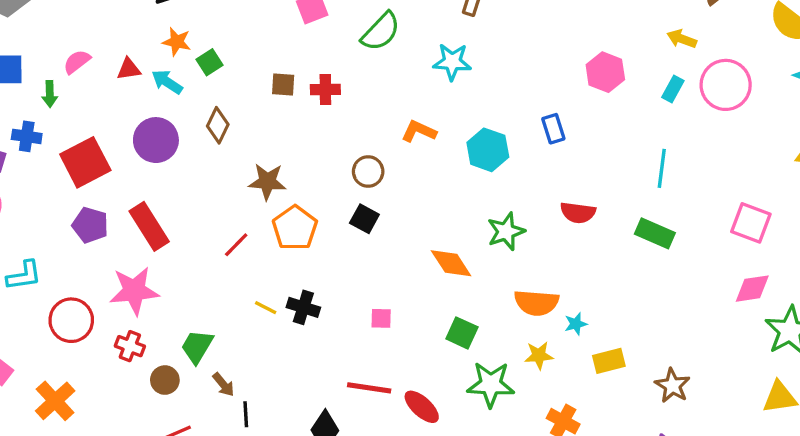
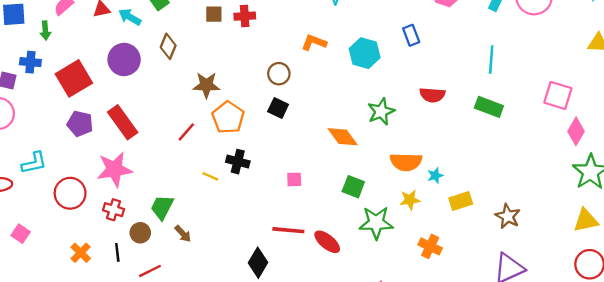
pink diamond: (752, 289) -> (576, 131), moved, turned -48
black cross: (303, 307) -> (238, 162), moved
orange cross: (55, 401) -> (81, 253), moved, size x0.7
black line: (246, 414) -> (117, 252), moved

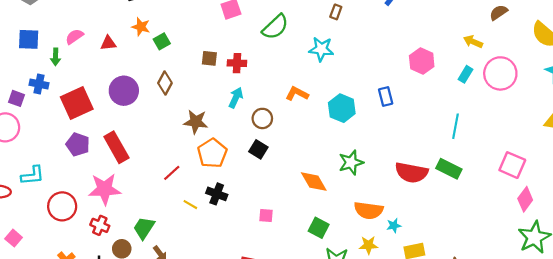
cyan arrow: (130, 17) -> (236, 98), moved, turned 78
red semicircle: (432, 95) -> (412, 173), moved, size x1.4
red line: (186, 132) -> (172, 173), moved

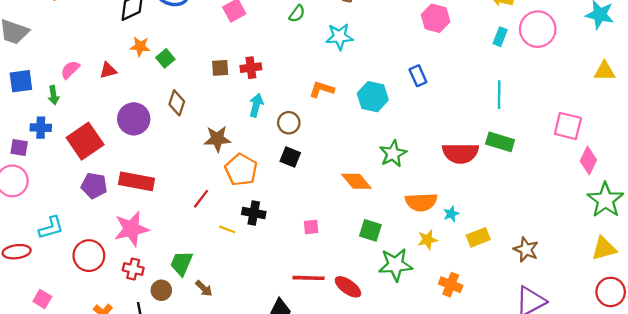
green semicircle: (275, 27) -> (297, 14), moved, size x0.6
pink hexagon: (422, 61) -> (436, 18), moved
red rectangle: (116, 147) -> (136, 181), turned -40

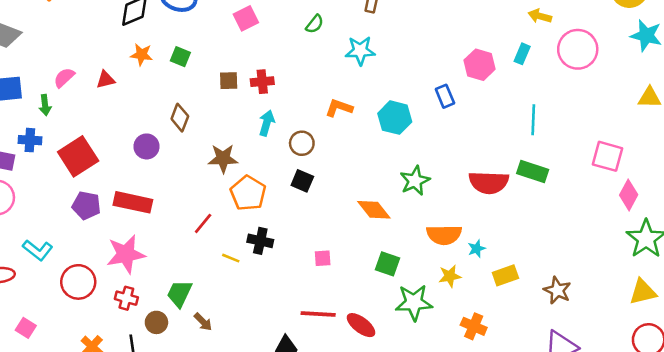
pink hexagon: (436, 18) -> (480, 65), moved
cyan rectangle: (500, 37) -> (522, 54), moved
green square: (165, 58) -> (180, 57), moved, turned -30
purple circle: (134, 119) -> (147, 146), moved, size x0.7
cyan L-shape: (51, 228) -> (38, 250), turned 52

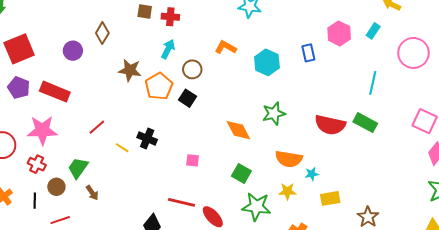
pink circle: (578, 49) -> (413, 53), moved
orange pentagon: (248, 193) -> (159, 86), moved
red line: (203, 223) -> (97, 127), moved

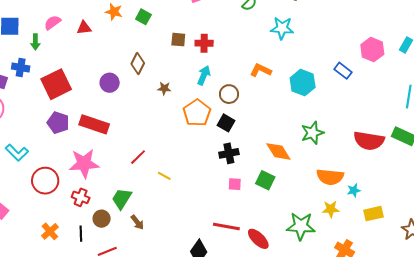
blue rectangle: (308, 53) -> (343, 71), turned -36
brown star: (130, 70) -> (164, 88), moved, size x0.6
black cross: (147, 138) -> (229, 153), moved, turned -30
green square: (241, 173) -> (265, 180), moved

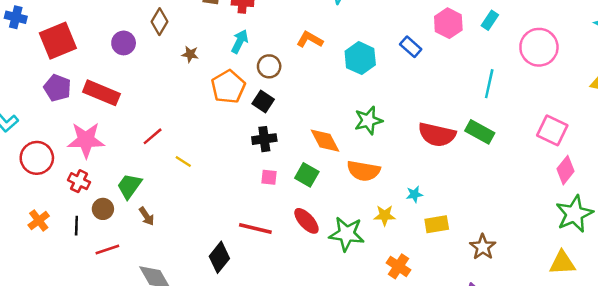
orange semicircle: (330, 177) -> (364, 171), moved
red ellipse: (258, 239) -> (306, 221), moved

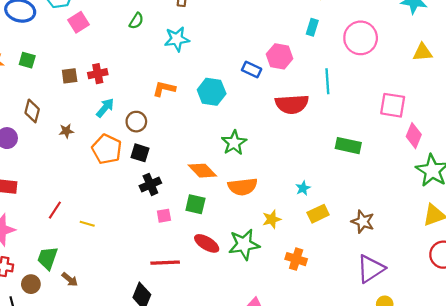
pink hexagon: (448, 23) -> (280, 56), moved
cyan arrow: (240, 41) -> (105, 108), turned 30
green rectangle: (480, 132) -> (348, 146), moved
red semicircle: (437, 135) -> (292, 104), moved
cyan star: (414, 194) -> (303, 188), moved

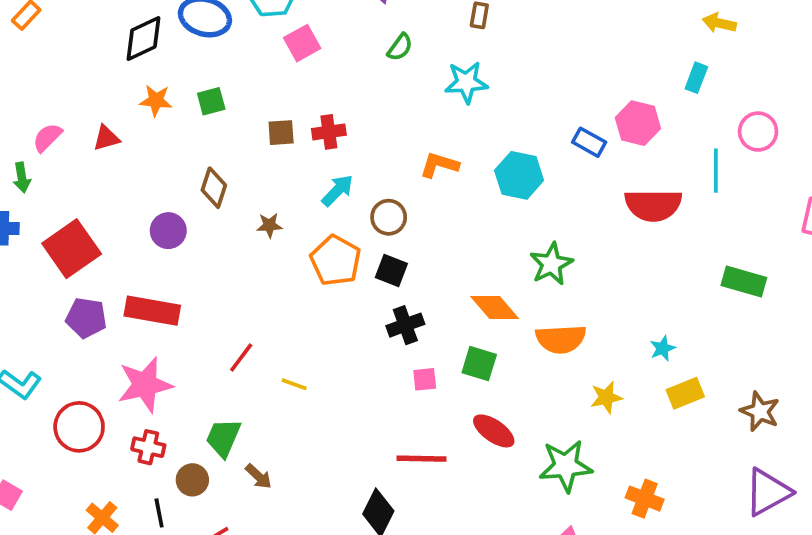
pink circle: (361, 38) -> (758, 132), moved, size x0.7
green square: (27, 60) -> (211, 101), turned -35
green star: (244, 244) -> (566, 466), moved
orange cross: (296, 259) -> (645, 499), moved

